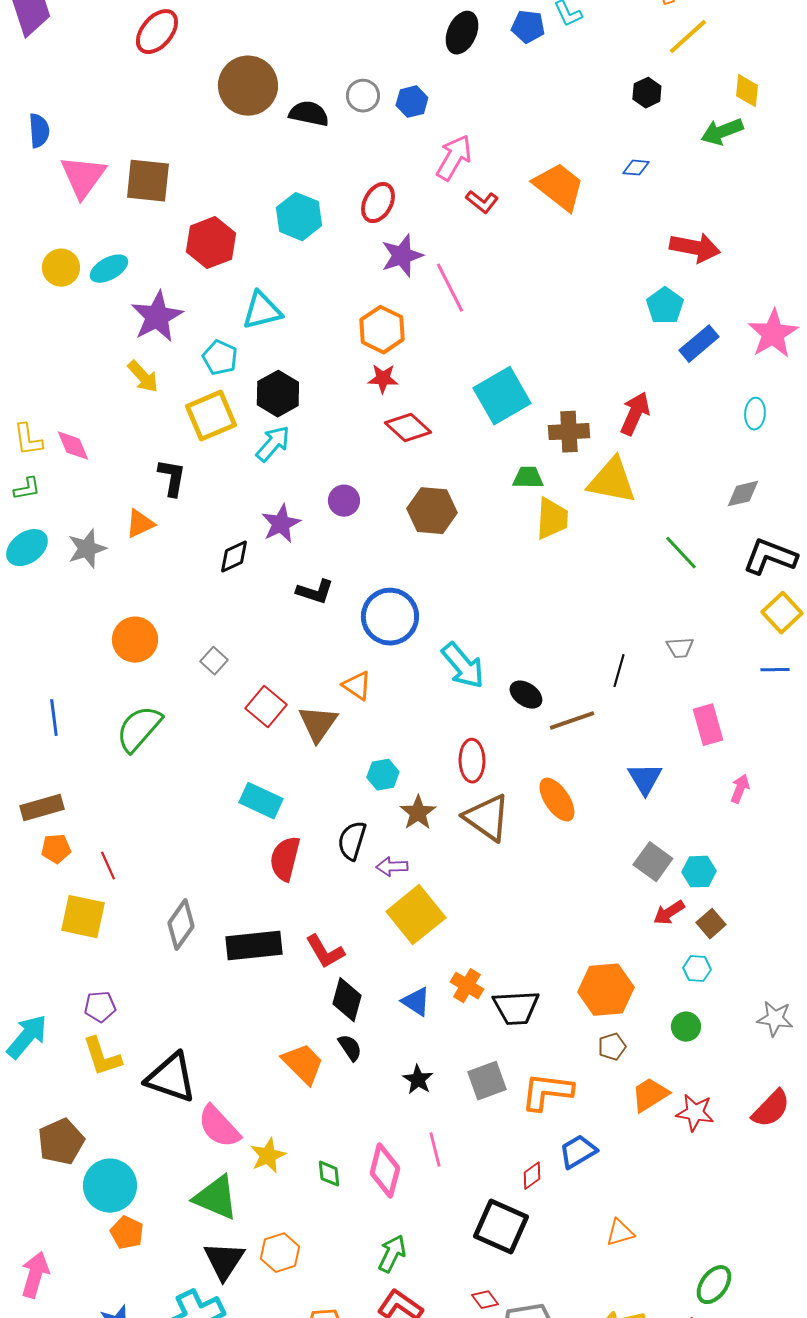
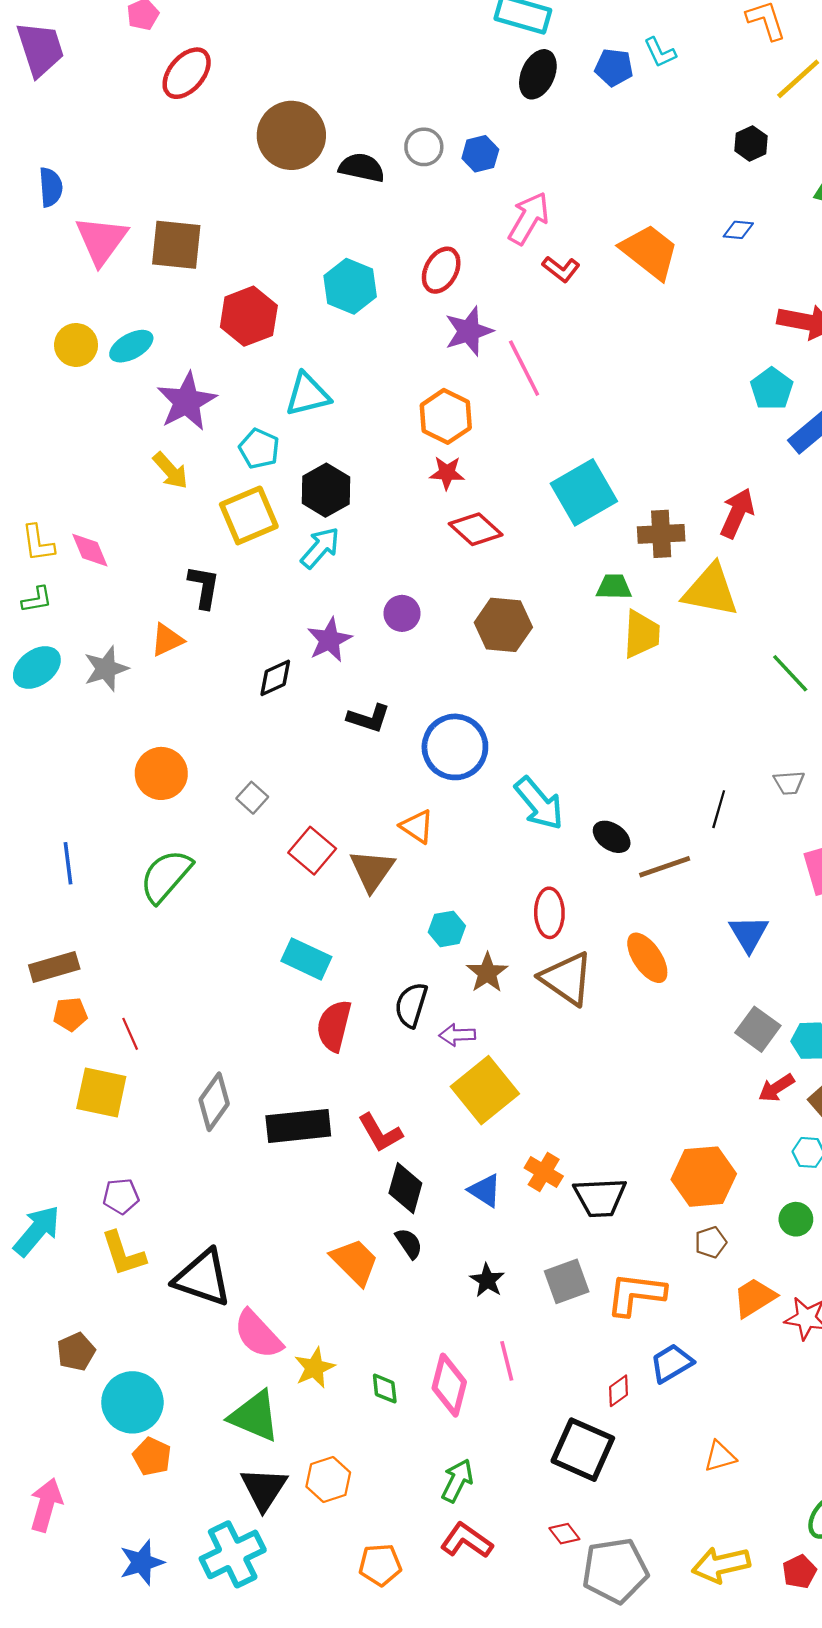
brown pentagon: (61, 1142) -> (76, 1352), size x0.7

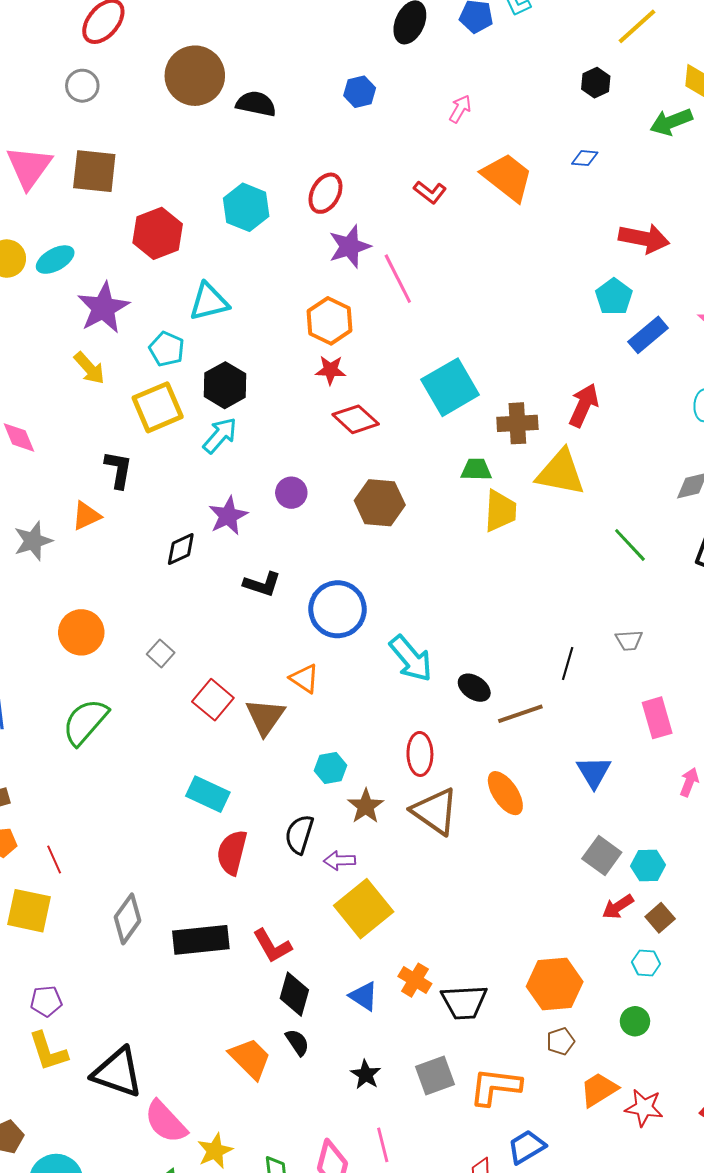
gray circle: (424, 147) -> (82, 86), moved
pink arrow: (529, 218) -> (460, 109), moved, size x0.6

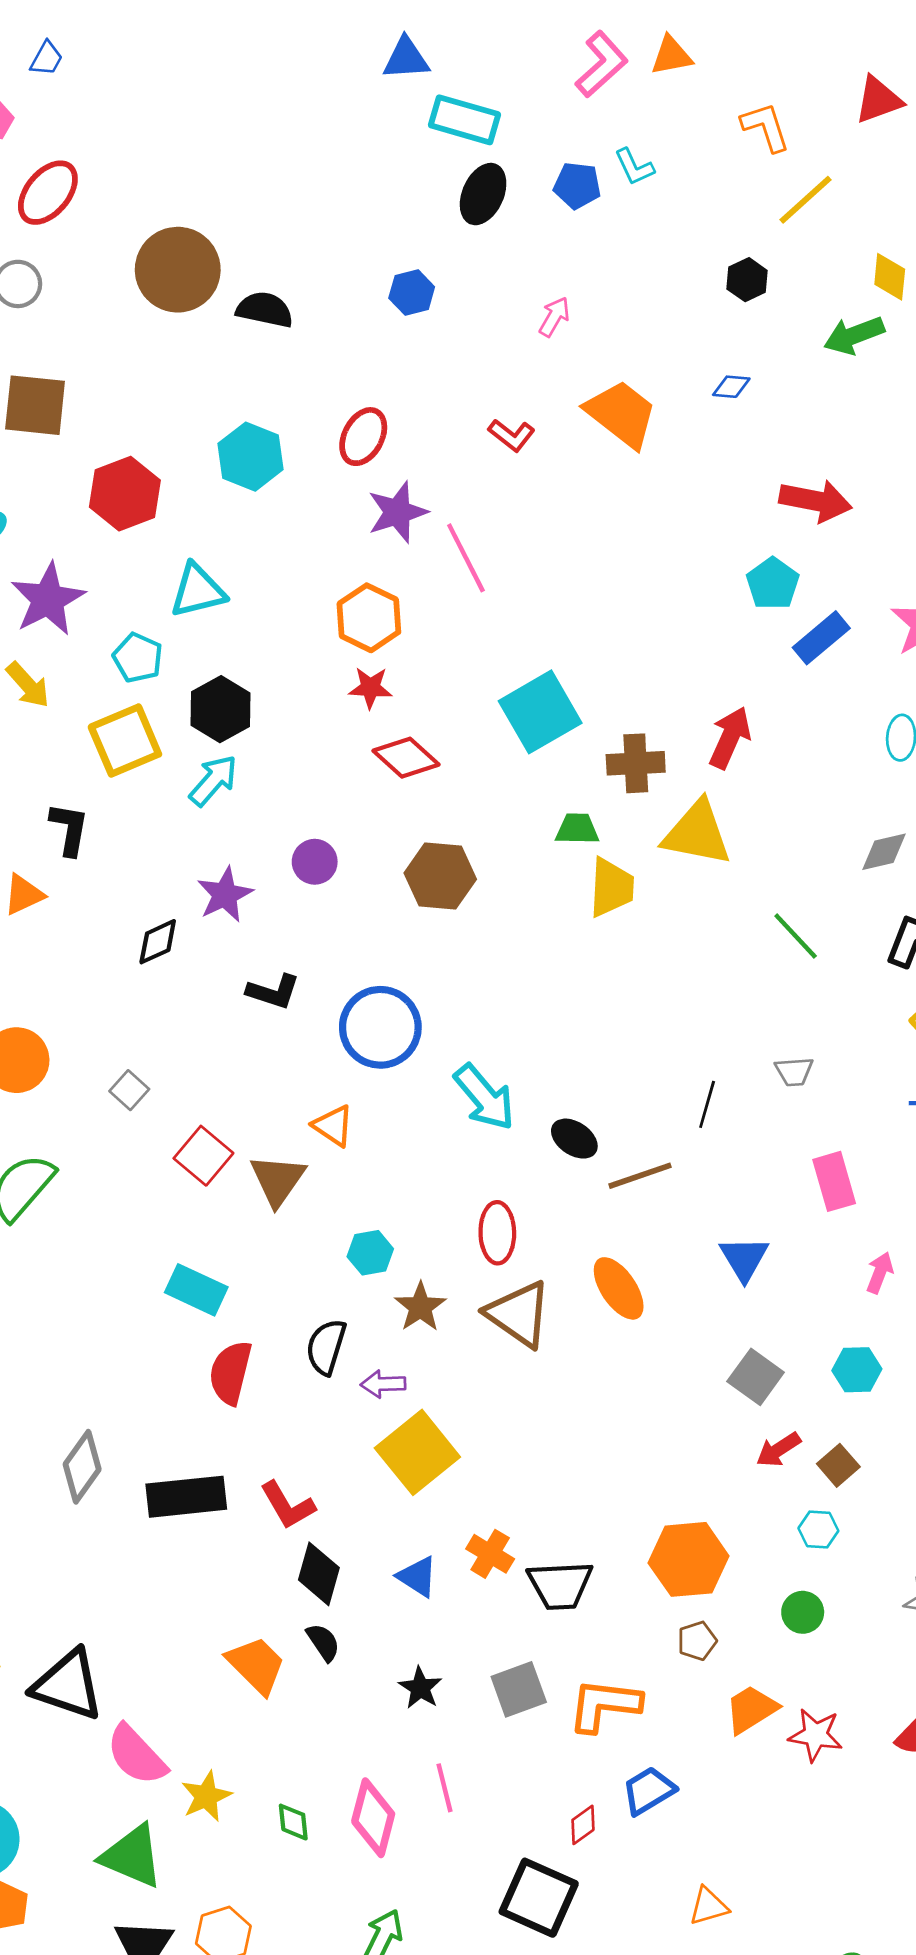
cyan hexagon: (648, 866) -> (857, 1370), moved

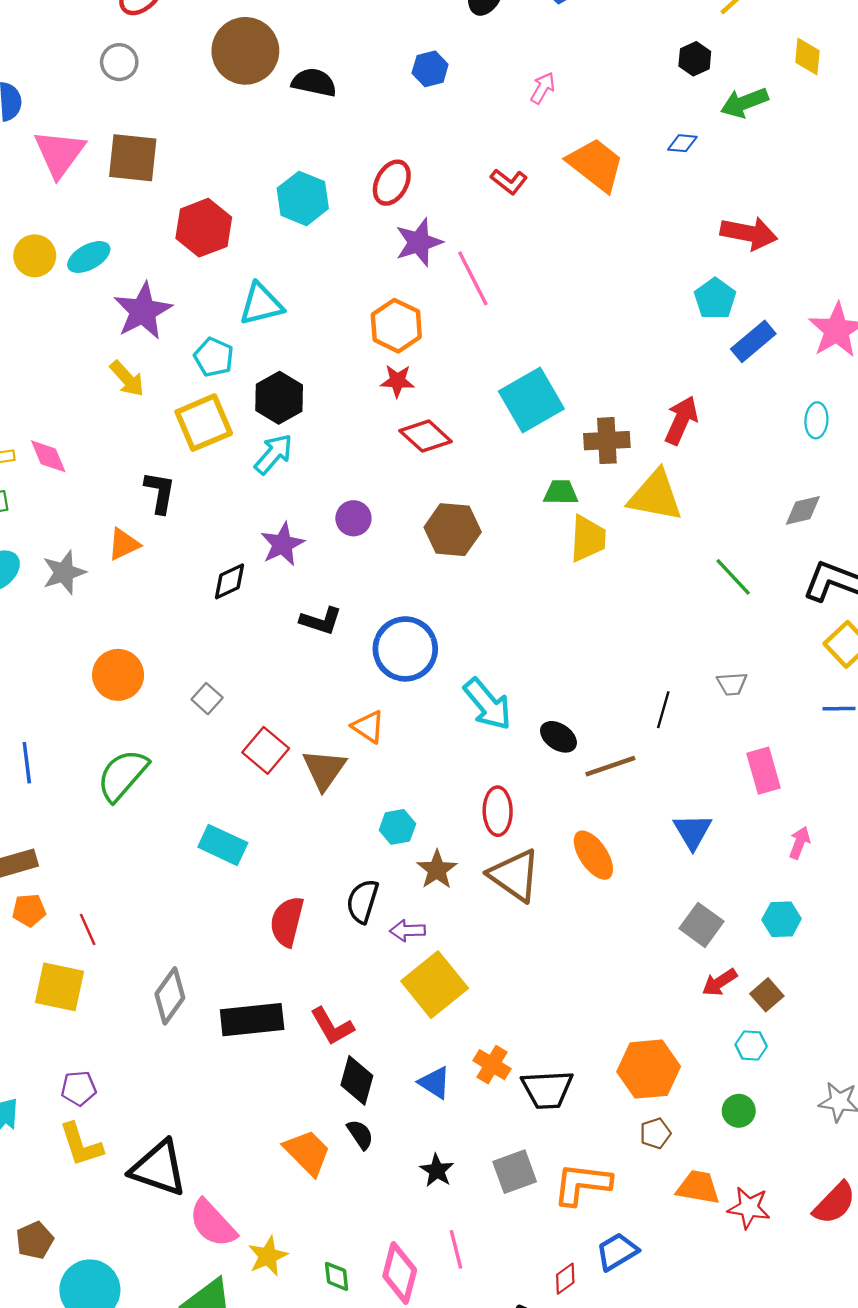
green arrow: (854, 335) -> (744, 103), moved
cyan rectangle: (196, 1290) -> (223, 845), moved
orange trapezoid: (751, 1709) -> (698, 1187), turned 42

